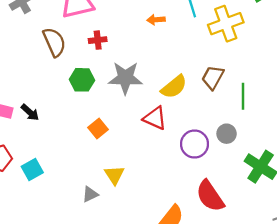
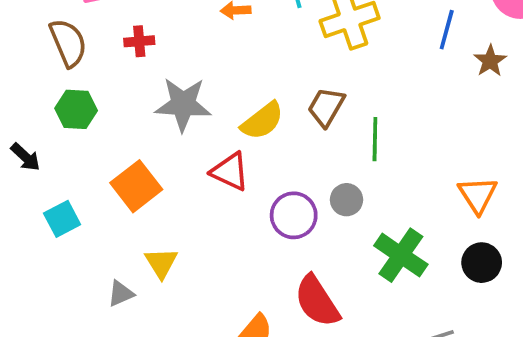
green hexagon: (82, 80) -> (76, 109), moved
orange square: (98, 129) -> (136, 186), size x1.5
cyan square: (32, 169) -> (62, 219), moved

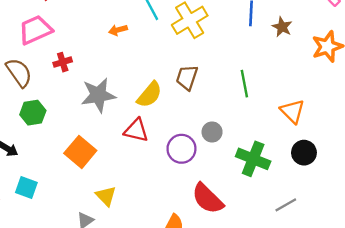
green line: (375, 139) -> (244, 84), moved
cyan square: (62, 219) -> (26, 187), moved, turned -30

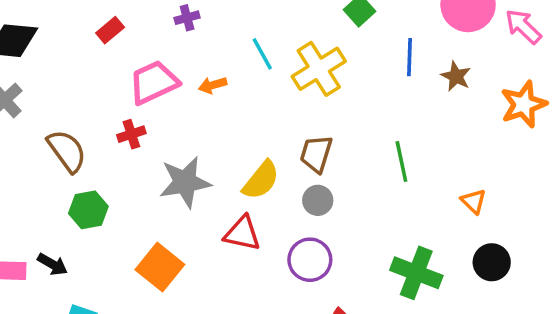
pink trapezoid: (35, 30) -> (154, 82), moved
orange triangle: (292, 111) -> (473, 201), size x0.7
gray circle: (212, 132) -> (318, 200), moved

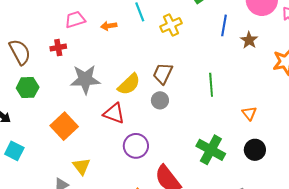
yellow cross: (319, 69) -> (171, 25), size x0.7
pink trapezoid: (154, 82) -> (75, 20), size x0.7
purple circle: (310, 260) -> (136, 146), moved

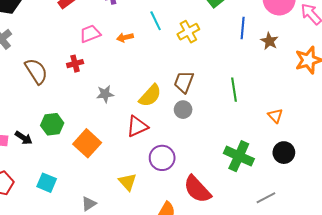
gray star: (85, 79) -> (105, 94), size x0.6
green hexagon: (28, 88) -> (52, 124), moved
red triangle: (114, 113) -> (137, 126), turned -40
cyan square: (14, 151) -> (47, 183), moved
yellow triangle: (81, 166) -> (127, 182), moved

